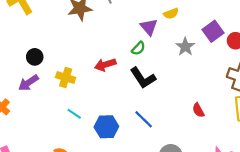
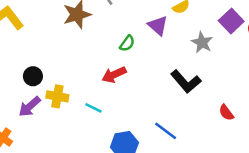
green semicircle: (138, 48) -> (127, 43), moved
yellow cross: (66, 78) -> (57, 96), moved
black L-shape: (143, 78) -> (186, 81), moved
cyan line: (74, 114) -> (93, 108), moved

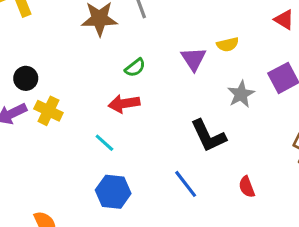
green semicircle: (127, 43) -> (135, 68), moved
cyan line: (93, 108) -> (104, 143), moved
blue line: (166, 131) -> (186, 184), moved

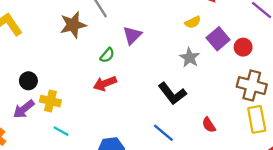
yellow semicircle: (228, 44) -> (193, 22), moved
purple triangle: (193, 59) -> (132, 35), moved, turned 30
cyan line: (104, 143) -> (61, 131), moved

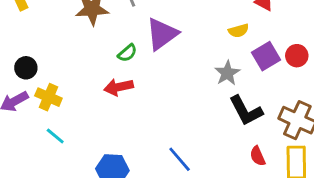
purple triangle: (132, 35) -> (162, 34), size x1.4
red circle: (243, 47) -> (297, 56), moved
black L-shape: (172, 94) -> (246, 111), moved
red semicircle: (209, 125) -> (258, 156), moved

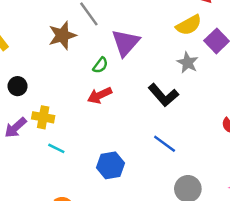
yellow semicircle: (239, 31) -> (189, 25), size x1.5
black circle: (26, 68) -> (18, 86), moved
black L-shape: (246, 111) -> (163, 95), moved

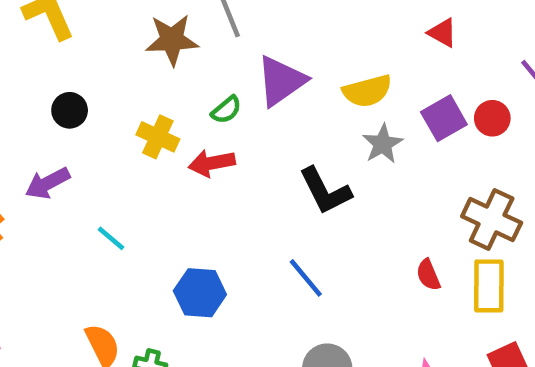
yellow semicircle: (189, 25) -> (367, 91), moved
yellow cross: (43, 117) -> (158, 137), moved

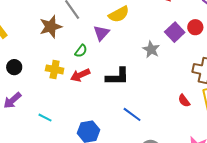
purple triangle: (281, 81) -> (101, 33), size x0.7
yellow semicircle: (367, 91) -> (119, 14), moved
black L-shape: (325, 191) -> (118, 77), moved, turned -50

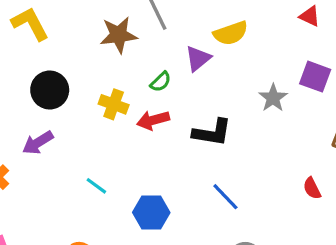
purple square: (175, 32) -> (315, 77), turned -36
black circle: (14, 67) -> (50, 90), size x1.5
cyan line: (45, 118) -> (96, 186), moved

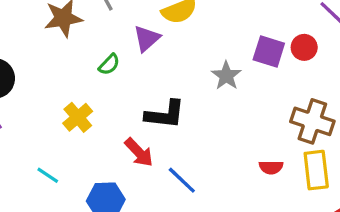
yellow cross: (114, 104) -> (78, 117), moved, turned 32
red arrow: (153, 120) -> (139, 152), moved, turned -116
red semicircle: (312, 188) -> (271, 167), turned -60

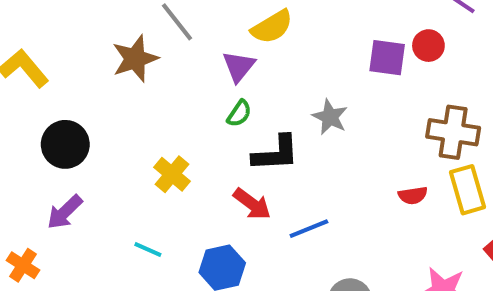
green semicircle: (109, 64) -> (239, 113), moved
gray star: (226, 76) -> (330, 117), moved
blue line: (182, 180) -> (309, 229), turned -56

